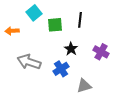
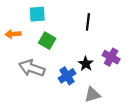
cyan square: (34, 13) -> (37, 14), turned 35
green square: (55, 25) -> (47, 41), moved, turned 35
black star: (71, 49) -> (86, 64), moved

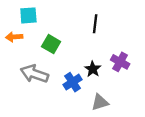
cyan square: (37, 14) -> (28, 15), moved

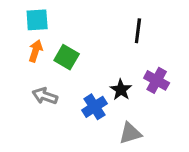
black line: (95, 24) -> (138, 31), moved
orange arrow: (14, 37) -> (36, 51), moved, turned 112
gray arrow: (34, 74) -> (45, 96), size x0.7

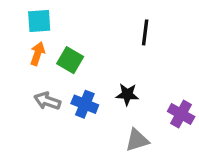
purple cross: (157, 80) -> (181, 114), moved
black star: (121, 90) -> (127, 94), turned -30
blue cross: (94, 107) -> (85, 104), moved, turned -35

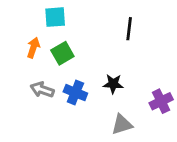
cyan square: (39, 21) -> (55, 17), moved
green square: (70, 60) -> (62, 53), turned 30
purple cross: (181, 114) -> (161, 101), turned 35

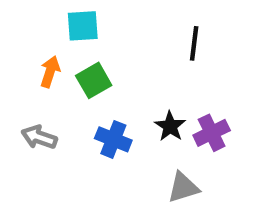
black star: (113, 84) -> (170, 126), turned 30
gray arrow: (42, 90) -> (39, 137), moved
purple cross: (161, 101) -> (212, 133), moved

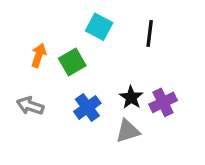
cyan square: (83, 26) -> (99, 27), moved, turned 32
blue cross: (113, 139) -> (87, 107), turned 32
gray triangle: (183, 187) -> (128, 131), moved

